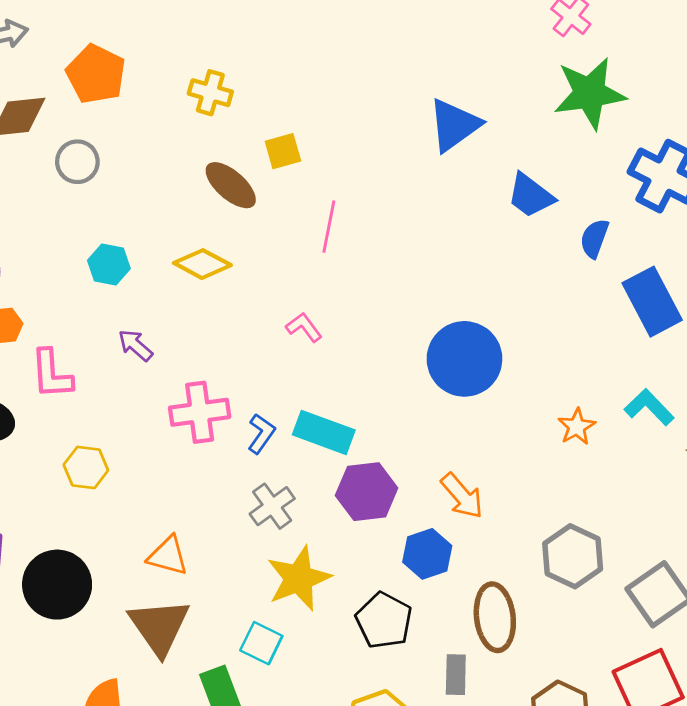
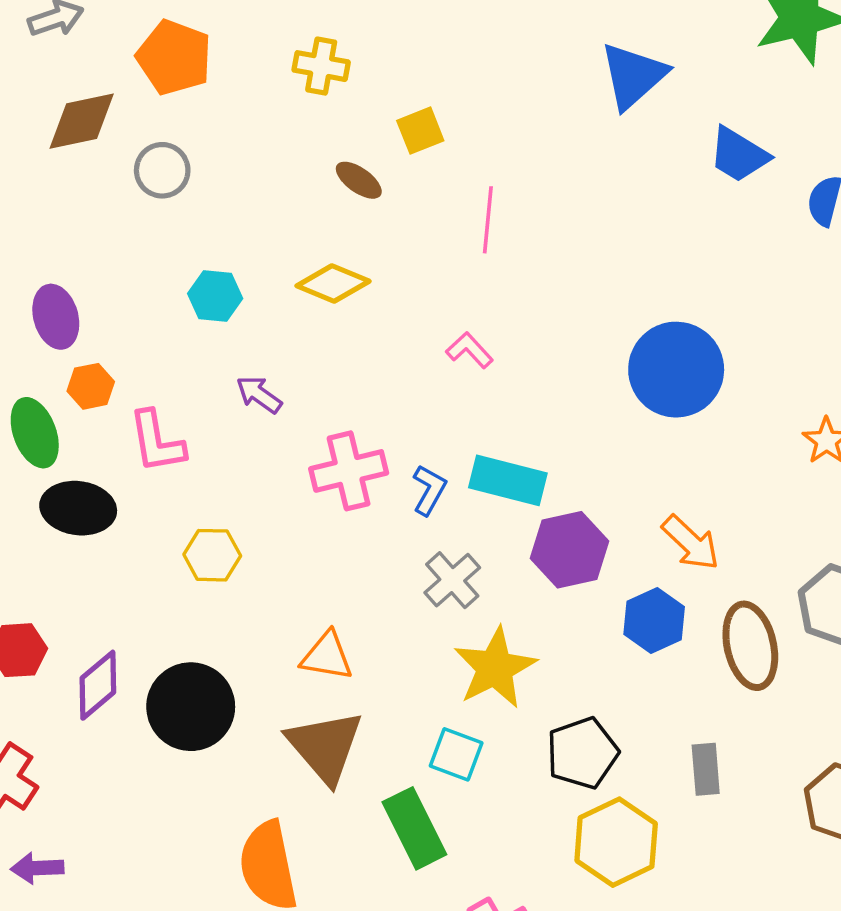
brown ellipse: (231, 185) -> (359, 180), size x0.7
brown ellipse: (495, 617) -> (750, 646), moved
black pentagon: (384, 620) -> (582, 753), moved, turned 30

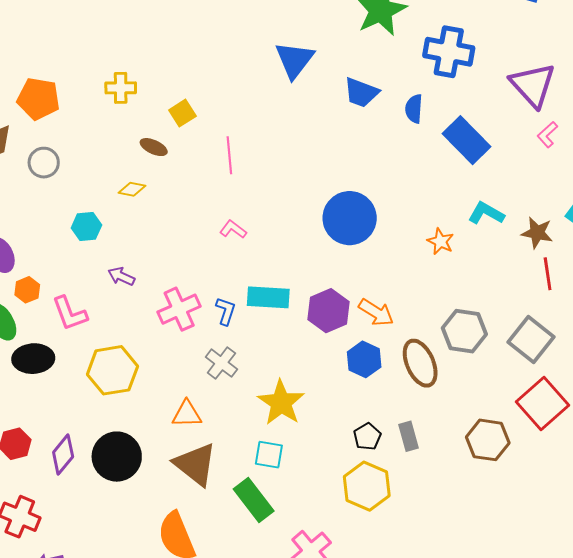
yellow diamond: (333, 283) -> (132, 189), moved, size x0.7
purple hexagon: (570, 550) -> (329, 311), moved
yellow hexagon: (212, 555) -> (112, 370), size x1.6
gray cross: (452, 580) -> (221, 363), moved
black pentagon: (582, 753) -> (367, 437), moved, size x0.7

